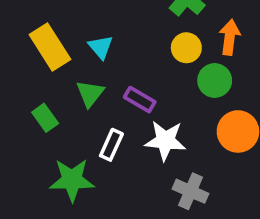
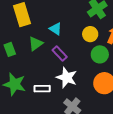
cyan triangle: (101, 47) -> (56, 29), moved, turned -32
white rectangle: (111, 145) -> (42, 89), moved, turned 49

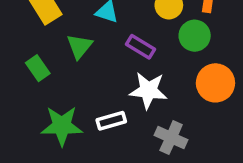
purple rectangle: (60, 54) -> (141, 47), moved

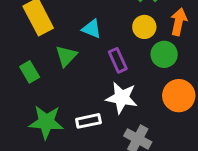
purple rectangle: (141, 47) -> (118, 60), turned 30

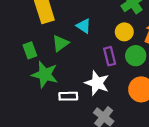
purple rectangle: (118, 60) -> (110, 56), moved
green star: (46, 122) -> (45, 75), moved

